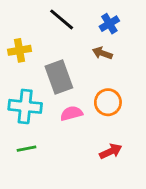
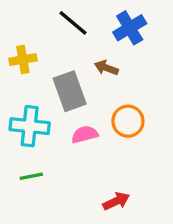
blue cross: (109, 24) -> (130, 28), size x1.4
brown arrow: (102, 53) -> (106, 68), moved
red arrow: (111, 151) -> (116, 201), moved

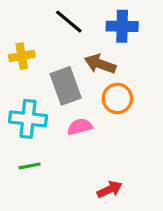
blue cross: (130, 28) -> (122, 26), turned 32
brown arrow: (106, 68) -> (100, 64), size x1.4
orange circle: (128, 121) -> (117, 98), moved

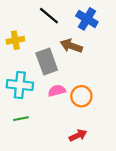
blue cross: (122, 26) -> (87, 19), turned 30
orange circle: (117, 98) -> (81, 96), moved

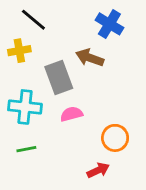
black line: (49, 16) -> (33, 20), moved
orange circle: (81, 96) -> (115, 138), moved

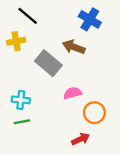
gray rectangle: (59, 77) -> (48, 63), turned -30
cyan cross: (25, 107) -> (21, 100), moved, size x0.7
pink semicircle: (71, 114) -> (73, 93), moved

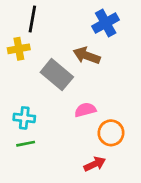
black line: (28, 16) -> (32, 19), turned 60
blue cross: (90, 19) -> (106, 23), turned 30

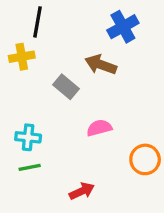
gray rectangle: (57, 75) -> (66, 87), size x0.7
orange circle: (111, 133) -> (145, 159), moved
red arrow: (95, 164) -> (82, 191), moved

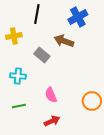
black line: (38, 22) -> (37, 14), moved
pink semicircle: (99, 128) -> (51, 95), moved, turned -98
cyan cross: (28, 137) -> (18, 76), moved

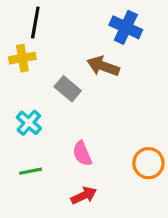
black line: (37, 14) -> (35, 23), moved
blue cross: (78, 17) -> (126, 27), turned -36
cyan cross: (18, 76) -> (29, 123), turned 35

